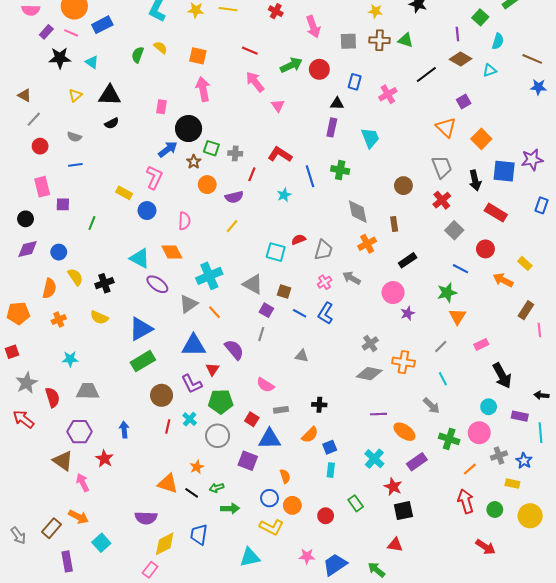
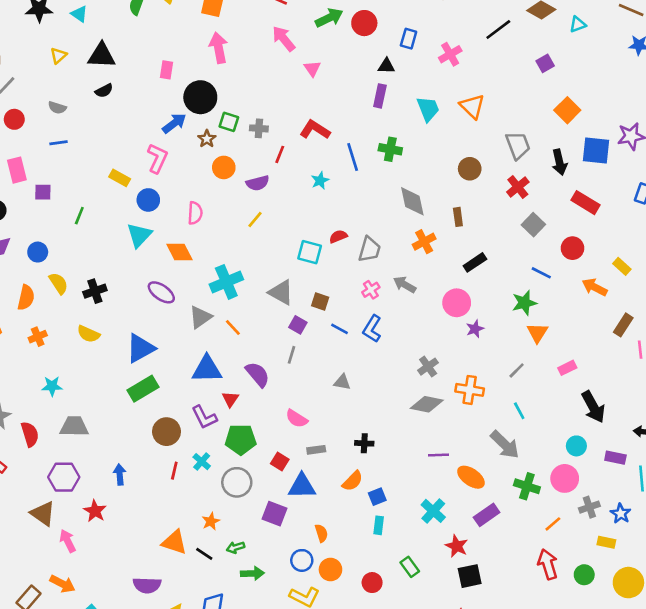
orange triangle: (446, 127) -> (472, 106), moved
cyan triangle: (140, 258) -> (139, 235), moved, turned 45
gray arrow: (431, 406) -> (505, 445), size x1.4

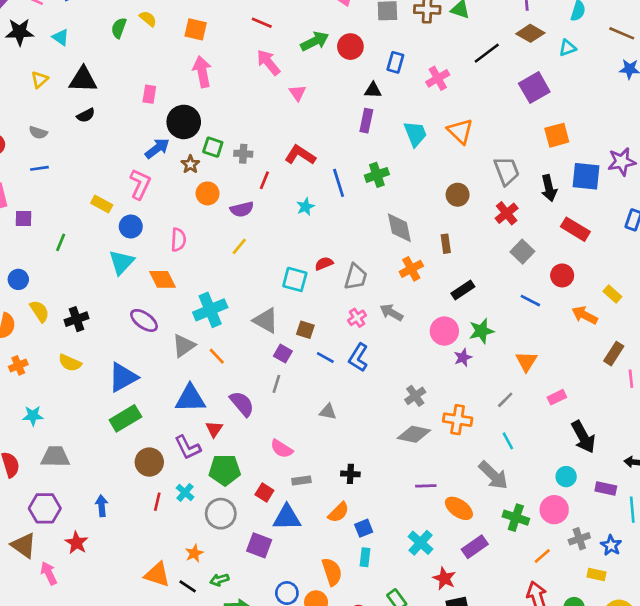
purple square: (545, 63) -> (534, 88), size x1.6
orange square: (567, 110) -> (557, 135), turned 30
green cross: (390, 149) -> (377, 175), turned -30
green star: (524, 303) -> (481, 331), moved
orange semicircle: (321, 533) -> (332, 572), moved, size x1.5

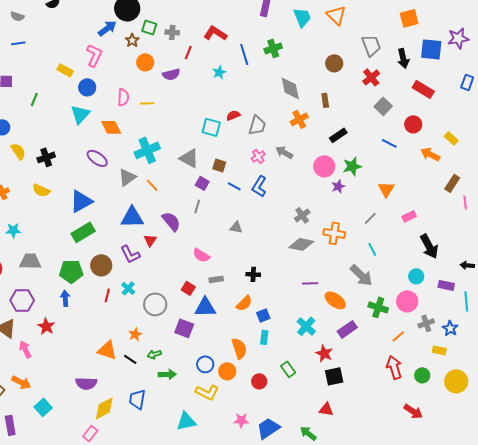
yellow line: (239, 246) -> (147, 103), moved, turned 48
green pentagon: (225, 470) -> (71, 271), moved

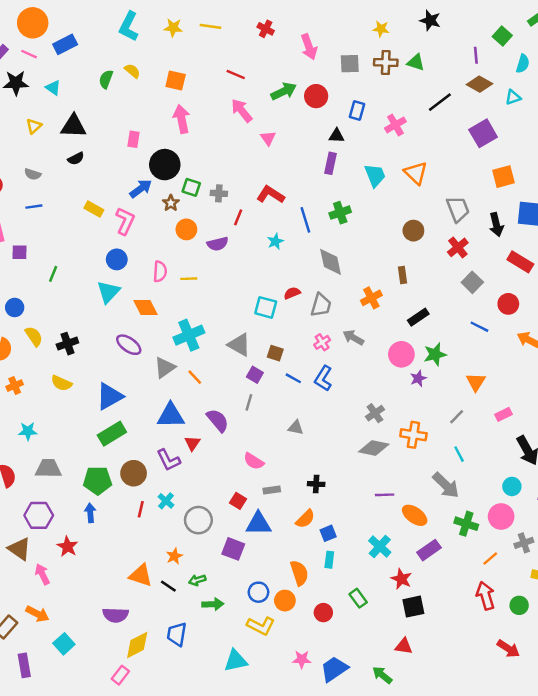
yellow rectangle: (65, 70) -> (94, 209), moved
gray diamond: (290, 88) -> (331, 262), moved

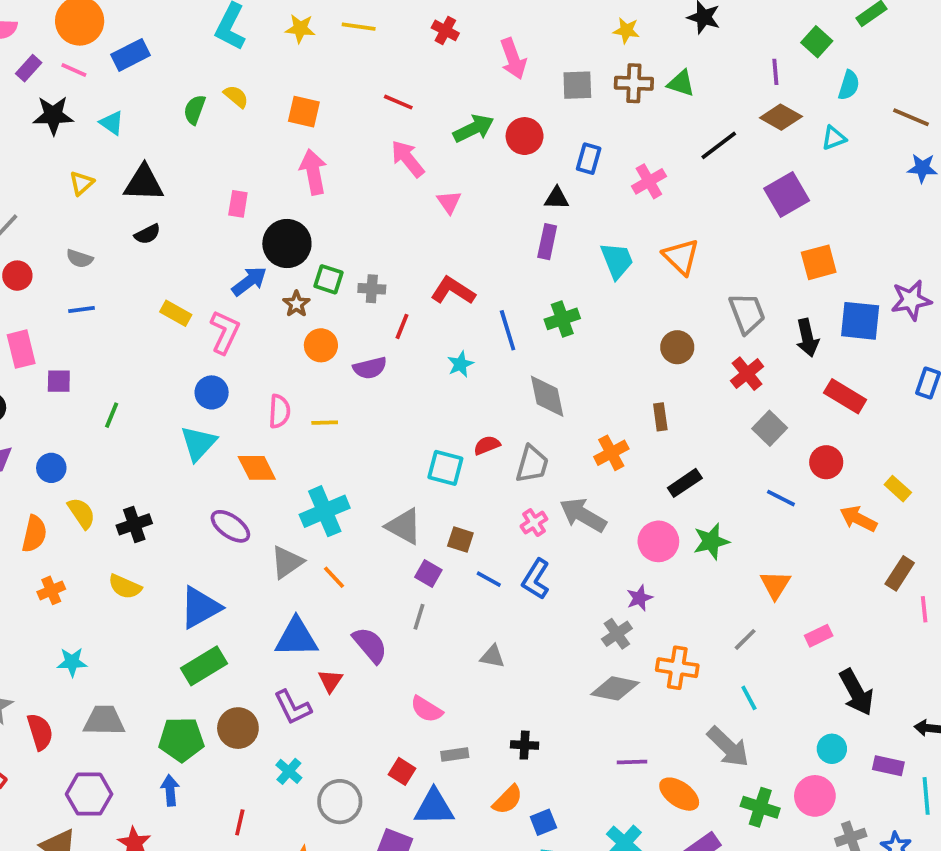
gray arrow: (353, 338) -> (583, 515), size x1.4
purple star: (418, 378) -> (640, 598), moved
red line: (141, 509) -> (240, 822), moved

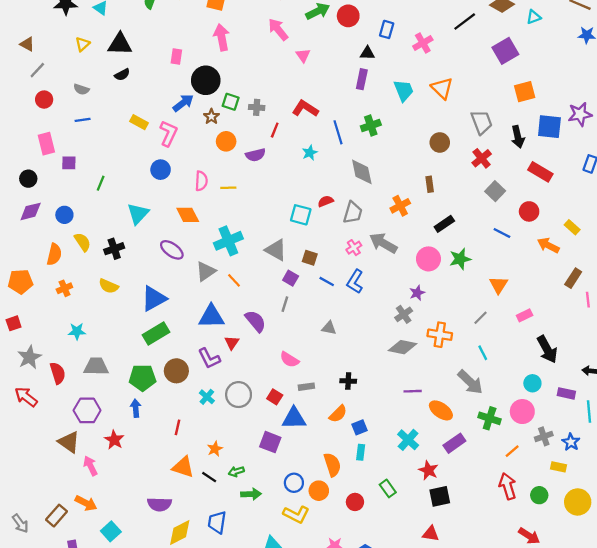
cyan triangle: (198, 443) -> (138, 214), moved
gray circle: (340, 802) -> (239, 395), moved

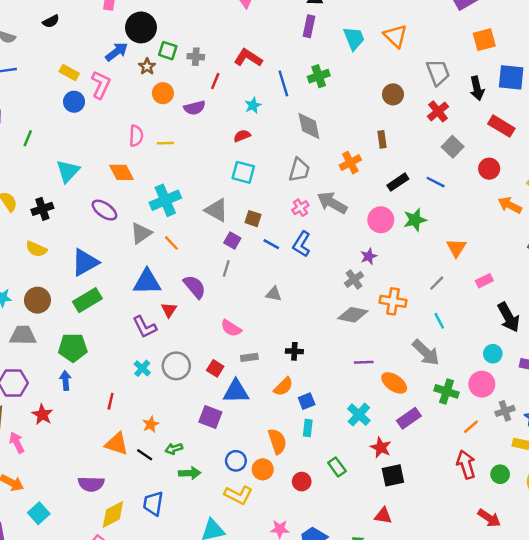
blue circle: (161, 170) -> (74, 102), moved
red semicircle: (326, 201) -> (242, 136), moved
blue line: (502, 233) -> (436, 182), moved
brown circle: (176, 371) -> (37, 300), moved

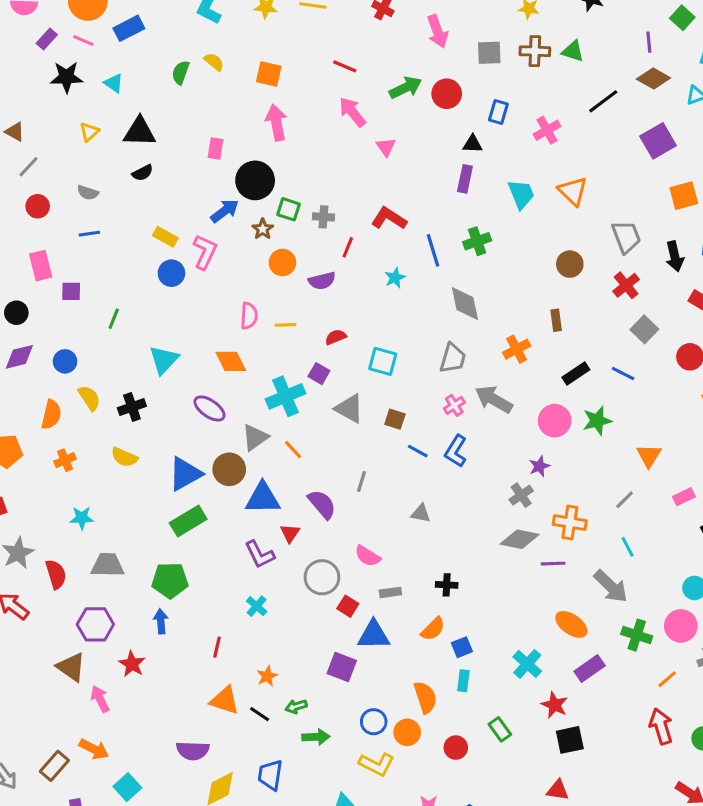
red semicircle: (242, 136) -> (336, 337), moved
purple square: (232, 240) -> (319, 374), moved
brown circle: (37, 300) -> (229, 469), moved
purple line: (364, 362) -> (553, 564), moved
gray circle: (176, 366) -> (322, 577), moved

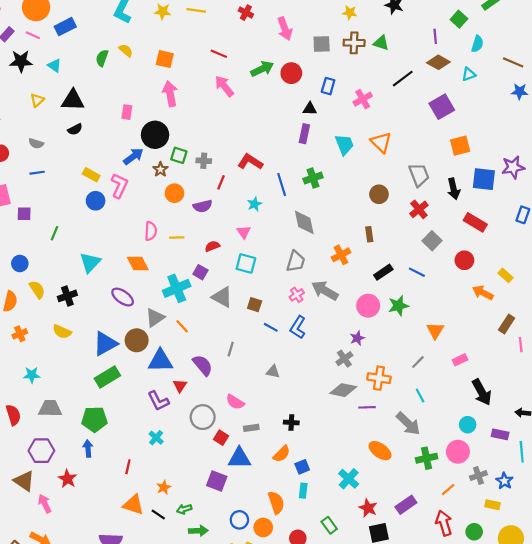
pink triangle: (386, 147) -> (244, 232), moved
green cross: (637, 635) -> (427, 458), turned -30
purple rectangle: (590, 668) -> (406, 505), moved

